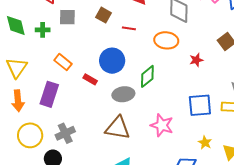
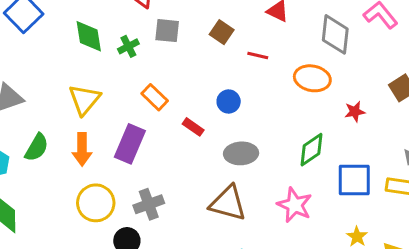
green cross: (43, 30) -> (128, 46), turned -32
blue circle: (112, 61) -> (229, 101), size x0.6
green diamond: (147, 76) -> (311, 150), moved

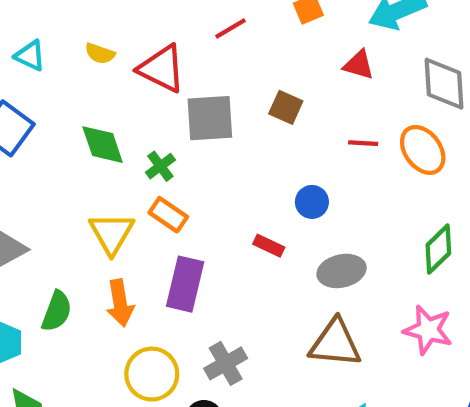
gray square: (167, 31) -> (210, 118), size x1.4
green cross: (128, 46) -> (160, 166), moved
red line: (258, 55) -> (363, 143), moved
orange ellipse: (312, 78) -> (423, 150), turned 52
orange rectangle: (155, 97) -> (168, 215), moved

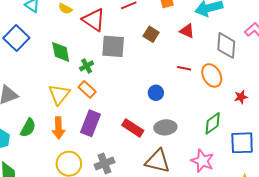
brown square: (286, 107) -> (151, 34), moved
red rectangle: (269, 246) -> (133, 128), moved, size x1.5

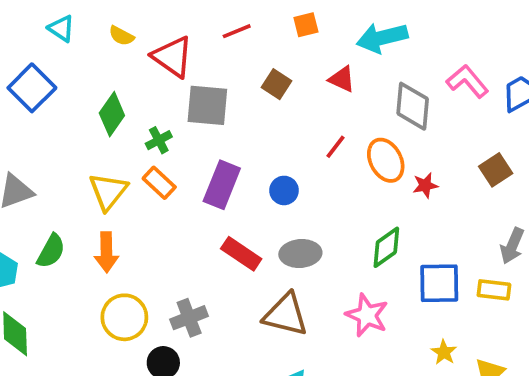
green diamond: (61, 52) -> (112, 114), turned 45
red line: (184, 68) -> (336, 147), turned -64
red star: (241, 97) -> (425, 185), moved
purple rectangle: (91, 123) -> (222, 185), moved

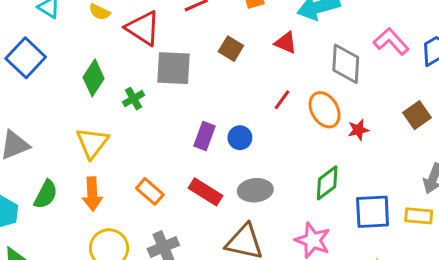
orange rectangle: (159, 183) -> (150, 191), moved
purple rectangle: (222, 185) -> (204, 136), moved, size x0.7

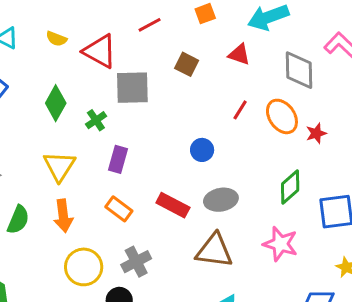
purple rectangle: (204, 136) -> (118, 159), moved

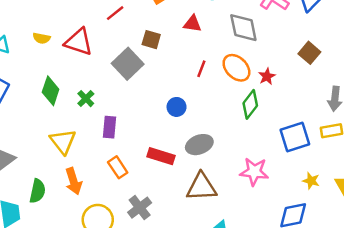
gray square: (132, 88) -> (128, 64), moved, turned -32
green diamond: (290, 187) -> (250, 104), moved
orange rectangle: (119, 209) -> (118, 167), turned 30

